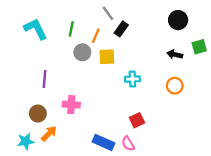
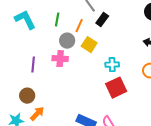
yellow square: (107, 57) -> (89, 45), turned 35
pink cross: (71, 105) -> (60, 59), moved
red square: (137, 120) -> (116, 88), moved, size x1.5

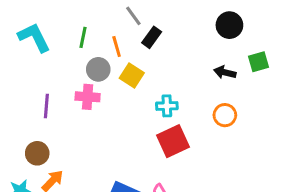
orange line: (79, 26) -> (117, 46), turned -40

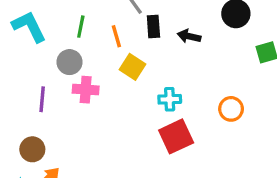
black rectangle: (152, 37) -> (153, 27), turned -40
gray circle: (98, 69) -> (69, 62), moved
black arrow: (225, 72) -> (189, 36), moved

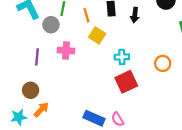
black arrow: (189, 36) -> (135, 15), turned -96
gray circle: (69, 62) -> (51, 25), moved

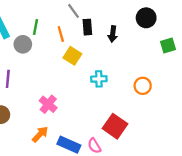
pink cross: (66, 51) -> (48, 104), moved, turned 35
red square: (126, 82) -> (115, 126), moved, turned -30
orange arrow: (41, 110) -> (40, 134), moved

